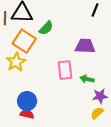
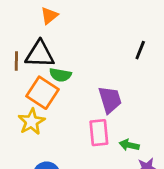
green semicircle: (46, 28) -> (60, 75), moved, turned 56
purple trapezoid: (85, 46) -> (110, 100), moved, turned 70

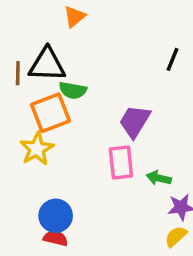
orange triangle: (49, 16) -> (75, 16), moved
orange square: (42, 93) -> (50, 113), turned 36
purple trapezoid: (110, 100) -> (135, 121), turned -132

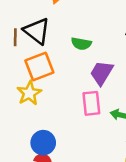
black triangle: (47, 65) -> (37, 31), turned 36
green semicircle: (73, 90) -> (81, 44), moved

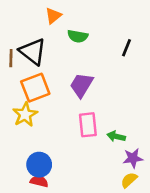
green semicircle: (81, 44) -> (78, 36), moved
purple trapezoid: (102, 73) -> (82, 85), moved

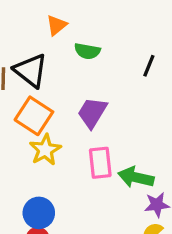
orange square: (35, 88) -> (34, 116), turned -36
yellow star: (25, 115) -> (45, 150), moved
green arrow: (116, 136) -> (136, 177), size x1.5

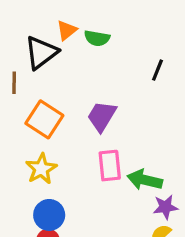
green semicircle: (87, 51) -> (97, 38), moved
black triangle: (31, 71) -> (41, 53), moved, turned 45
yellow star: (45, 150) -> (41, 169), moved

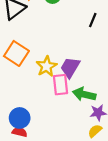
purple trapezoid: (102, 116) -> (70, 67), moved
yellow star: (41, 169) -> (46, 66), moved

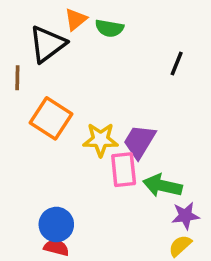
yellow star: (46, 66) -> (101, 140), turned 30

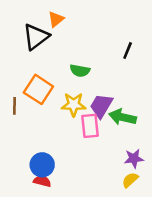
green semicircle: (109, 28) -> (80, 71), moved
brown line: (17, 78) -> (15, 106), moved
green arrow: (162, 186) -> (123, 117), moved

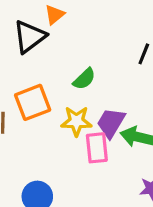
green semicircle: (80, 71) -> (84, 79), turned -54
orange square: (38, 89) -> (33, 102), turned 36

